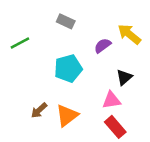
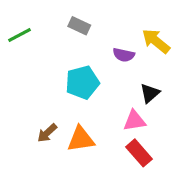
green line: (20, 43) -> (19, 35), moved
purple semicircle: (103, 46) -> (124, 55), turned -132
orange triangle: (67, 116) -> (81, 139), turned 30

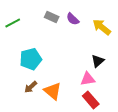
purple semicircle: (124, 55) -> (73, 19), moved, turned 32
cyan pentagon: (82, 82) -> (31, 59), moved
orange triangle: (81, 139) -> (53, 91), turned 48

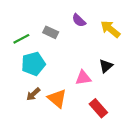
gray rectangle: (52, 17) -> (51, 32), moved
green line: (13, 23) -> (21, 39), moved
pink triangle: (88, 79) -> (83, 78), moved

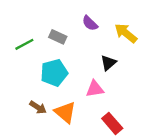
cyan pentagon: (33, 64) -> (54, 73), moved
black triangle: (106, 66) -> (108, 63), moved
brown arrow: (33, 94) -> (38, 107), turned -104

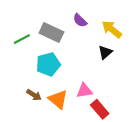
gray rectangle: (58, 37) -> (51, 33), size x1.5
black triangle: (108, 63) -> (105, 52), moved
pink triangle: (95, 89) -> (84, 91), moved

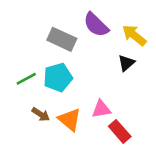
purple semicircle: (80, 20) -> (96, 25), size x1.5
green line: (22, 39) -> (26, 79), moved

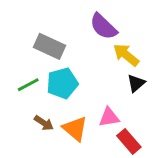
yellow arrow: (134, 35) -> (126, 55), moved
gray rectangle: (62, 39) -> (49, 46), moved
black triangle: (126, 63) -> (136, 83), moved

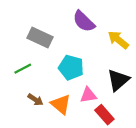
yellow arrow: (126, 55) -> (118, 40), moved
cyan pentagon: (62, 83) -> (71, 67), moved, turned 30
black triangle: (136, 83) -> (118, 80), moved, size x1.5

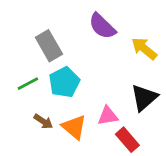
gray rectangle: (40, 38) -> (49, 46), turned 35
cyan pentagon: (71, 67) -> (64, 82), moved, turned 30

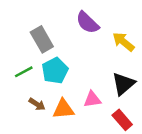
orange triangle: (74, 127) -> (63, 109), turned -45
red rectangle: (127, 140) -> (122, 120), moved

